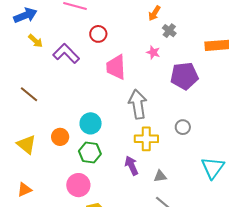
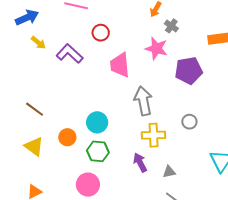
pink star: (153, 52) -> (156, 48), size x1.6
brown line: (29, 94) -> (35, 109), moved

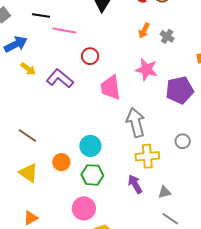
gray cross: (171, 26) -> (167, 36), moved

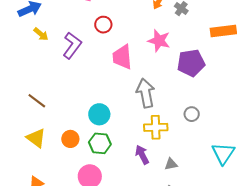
purple L-shape: (60, 79) -> (72, 45), turned 84
orange circle: (61, 162) -> (70, 139), moved

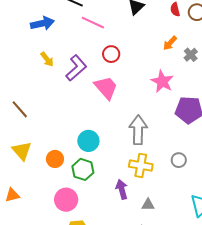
yellow arrow: (41, 34) -> (47, 59), moved
pink trapezoid: (122, 57) -> (106, 88), moved, turned 132
brown line: (37, 101) -> (20, 109), moved

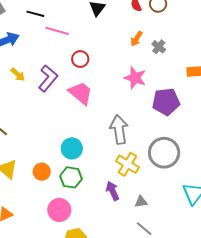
gray circle: (179, 160) -> (164, 153), size x2.0
yellow cross: (141, 165) -> (127, 164), turned 30

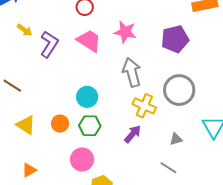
purple L-shape: (48, 78) -> (49, 44), moved
pink star: (135, 78) -> (125, 32), moved
purple arrow: (113, 191) -> (133, 134), turned 72
gray triangle: (141, 202) -> (176, 139), moved

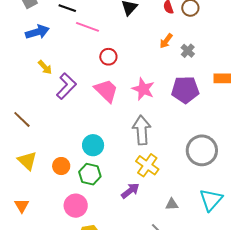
purple pentagon: (175, 39) -> (185, 90), moved
gray circle: (179, 90) -> (202, 150), moved
orange triangle: (29, 170) -> (22, 206), turned -42

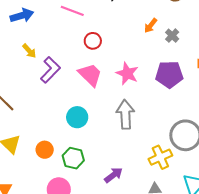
cyan circle: (93, 145) -> (77, 117), moved
yellow cross: (147, 165) -> (160, 157), moved, turned 30

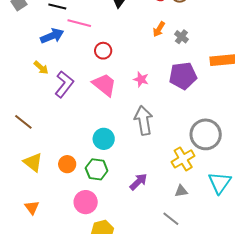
blue arrow: (22, 15) -> (52, 36), moved
pink star: (127, 74) -> (141, 79), size x0.7
cyan circle: (77, 117) -> (104, 139), moved

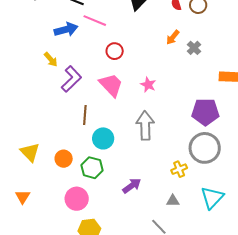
purple pentagon: (183, 76) -> (205, 112), moved
brown line: (23, 122) -> (85, 115), moved, turned 48
yellow cross: (183, 159) -> (179, 169), size x0.7

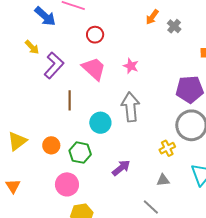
blue arrow: (66, 29) -> (45, 16), turned 60
cyan circle: (103, 138) -> (100, 123), moved
yellow triangle: (30, 152) -> (17, 141), turned 40

